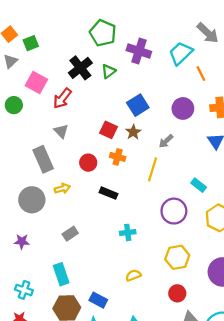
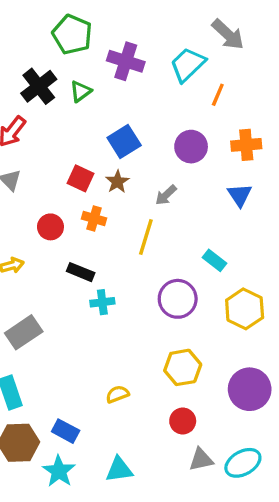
orange line: (201, 74) -> (218, 95), turned 49
cyan cross: (128, 232) -> (102, 302), moved
gray rectangle: (70, 234) -> (24, 332), size x1.5

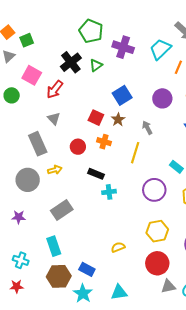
gray arrow: (166, 195) -> (147, 128), turned 104
red circle: (183, 421) -> (157, 263), size x1.5

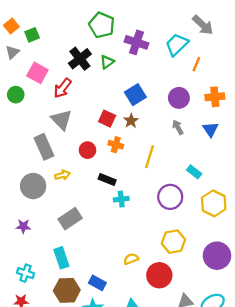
gray triangle: (54, 119) -> (61, 120), size x1.5
gray arrow: (147, 128) -> (178, 127), moved
red circle: (157, 263) -> (159, 275), moved

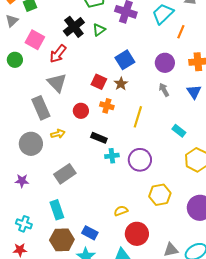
purple circle: (170, 197) -> (140, 160), moved
red circle: (159, 275) -> (137, 234), moved

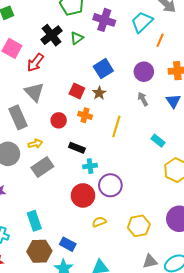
purple circle: (140, 160) -> (110, 185), moved
gray rectangle: (65, 174) -> (42, 167), moved
yellow hexagon: (160, 195) -> (139, 226), moved
red circle: (137, 234) -> (83, 195), moved

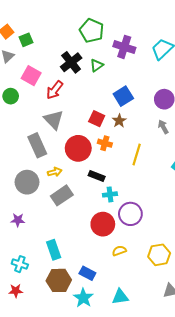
red circle: (59, 120) -> (78, 148), size x1.6

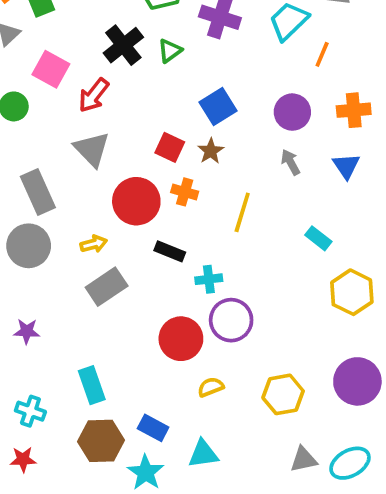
gray rectangle: (37, 145) -> (38, 192), moved
gray circle: (27, 182) -> (29, 246), moved
cyan cross: (110, 194) -> (209, 279), moved
cyan triangle: (120, 297) -> (203, 454), moved

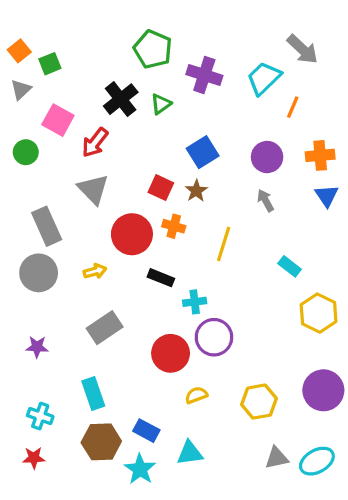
blue triangle: (346, 166) -> (327, 196), moved
gray rectangle: (107, 287) -> (105, 328), moved

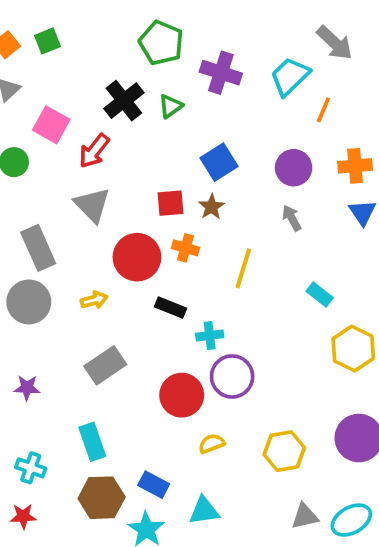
green square: (50, 64) -> (47, 41), moved
red square: (161, 188) -> (171, 203), turned -30

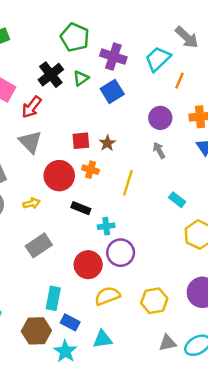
blue square: (219, 162) -> (112, 91), moved
cyan rectangle: (92, 442) -> (53, 298), moved, turned 30
yellow semicircle: (212, 444) -> (107, 296), size x1.5

